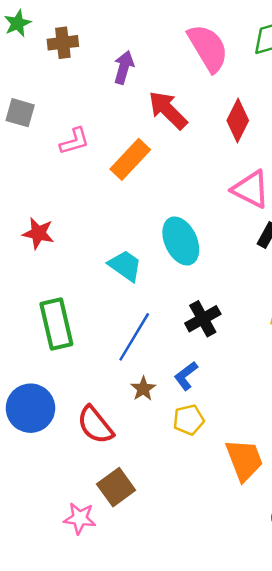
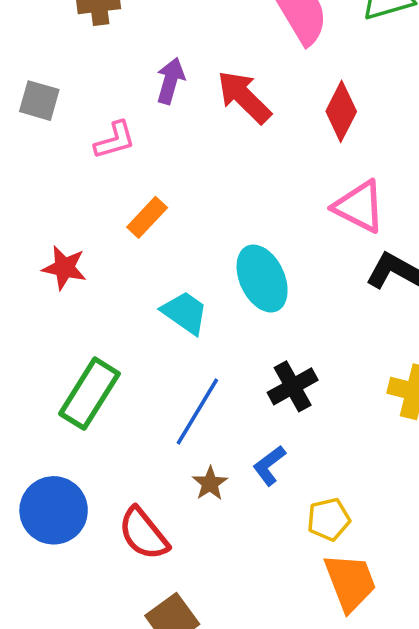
purple arrow: (124, 67) -> (170, 81), moved
orange rectangle: (130, 159) -> (147, 217), moved, size x0.7
green rectangle: (56, 324) -> (90, 394), turned 45
yellow pentagon: (189, 420) -> (329, 519), moved

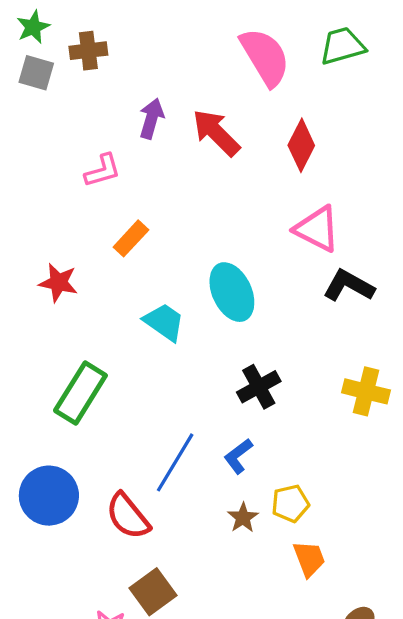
gray square: (39, 101) -> (36, 73), moved
blue line: (197, 412) -> (175, 462), moved
brown star: (210, 483) -> (243, 518), moved
orange trapezoid: (350, 582) -> (309, 559), size x0.7

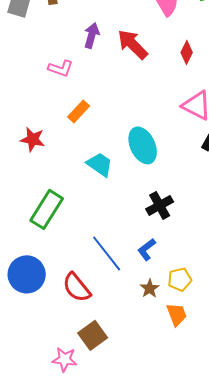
red diamond: (301, 145) -> (187, 52), size x0.7
pink L-shape: (103, 171) -> (61, 68), turned 35
blue line: (175, 462) -> (107, 253), turned -69
orange trapezoid: (309, 559) -> (177, 314), moved

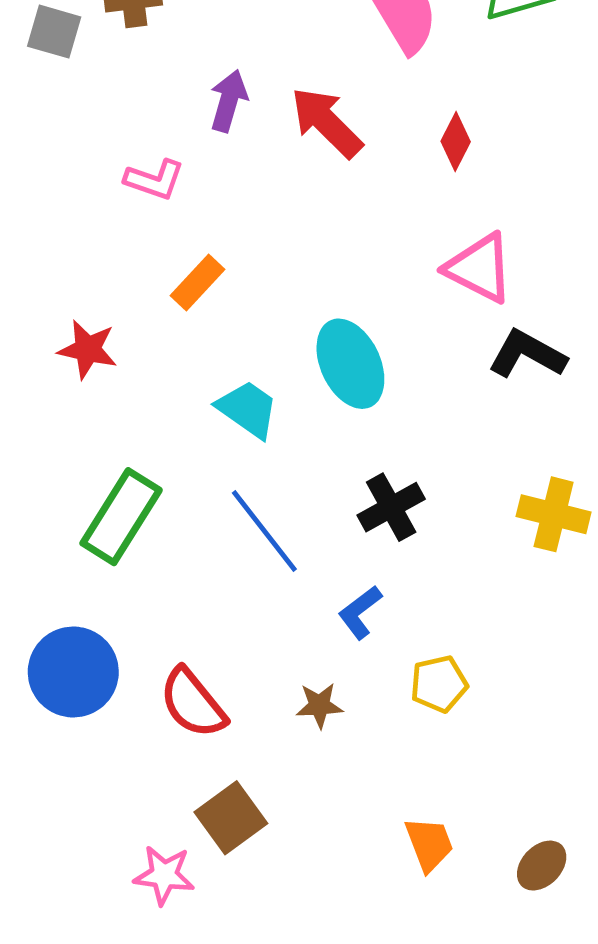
blue line: (107, 253) -> (264, 531), moved
brown star: (150, 288) -> (319, 705), moved, turned 30
orange trapezoid: (177, 314) -> (429, 844), moved

